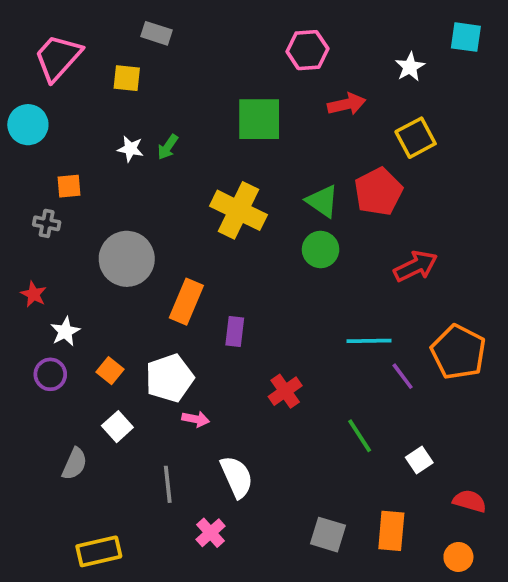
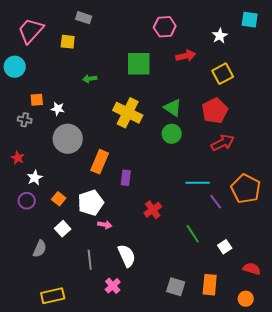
green arrow: (168, 147) -> (90, 79), turned 48
white star: (130, 149) -> (58, 109), moved
red pentagon: (378, 192) -> (215, 111), moved

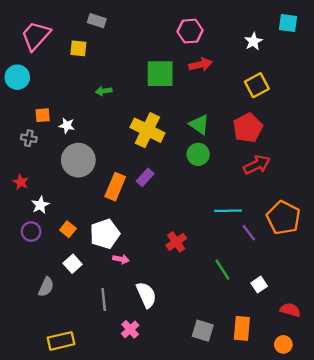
red arrow: (186, 56) -> (200, 64), moved
purple rectangle: (126, 178) -> (145, 177), moved, turned 35

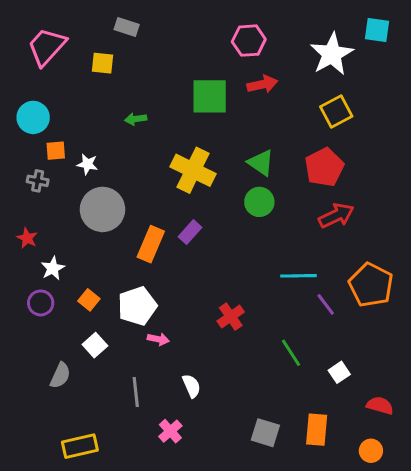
white star: (253, 41) -> (332, 54), size x1.8
cyan circle: (17, 77) -> (33, 117), moved
white semicircle: (146, 295) -> (191, 386), size x0.7

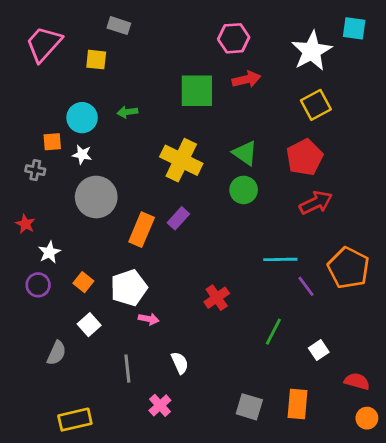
cyan circle: (33, 117) -> (82, 118), moved
green line: (291, 353) -> (273, 332), turned 60
orange circle: (371, 451) -> (367, 418), moved

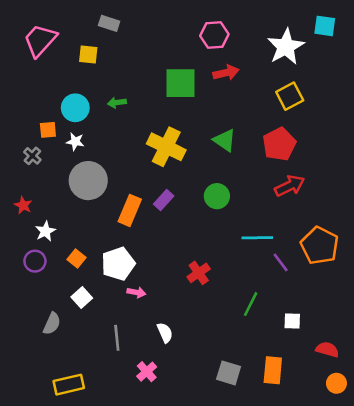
gray cross: (35, 170) -> (32, 156), turned 30
green circle: (244, 190) -> (217, 196), moved
white square: (319, 350) -> (292, 321), turned 36

